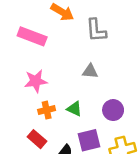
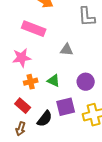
gray L-shape: (96, 30) -> (87, 17), moved
pink rectangle: (32, 36) -> (34, 29), moved

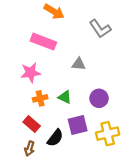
gray L-shape: (87, 17) -> (100, 29), turned -30

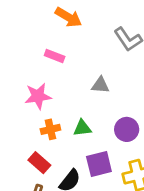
pink rectangle: (43, 42) -> (55, 56), size x0.6
green triangle: (65, 97) -> (82, 128), turned -32

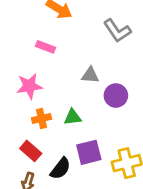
purple circle: (127, 129) -> (116, 96), moved

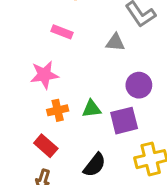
gray triangle: (90, 75) -> (115, 42), moved
purple square: (89, 152) -> (124, 121), moved
black semicircle: (60, 169) -> (95, 165), moved

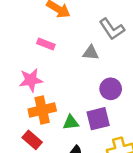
green triangle: (92, 109) -> (71, 122), moved
orange cross: (58, 110) -> (42, 110), size x1.5

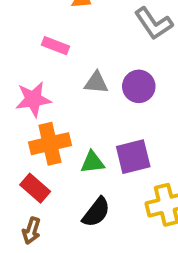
gray triangle: (91, 53) -> (96, 83), moved
purple circle: (111, 89) -> (139, 86), moved

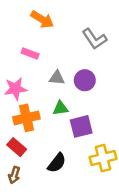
green triangle: (92, 162) -> (60, 108), moved

